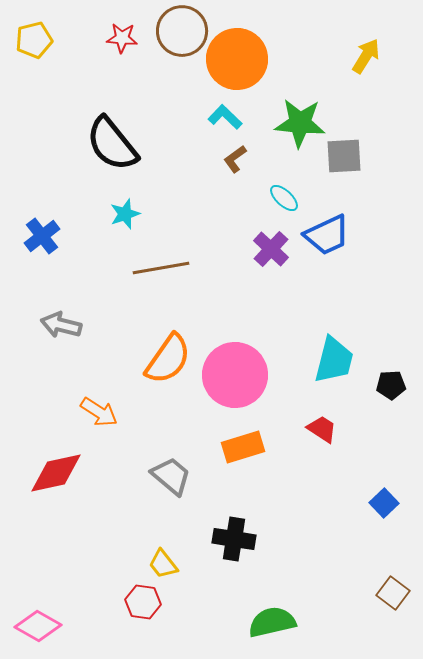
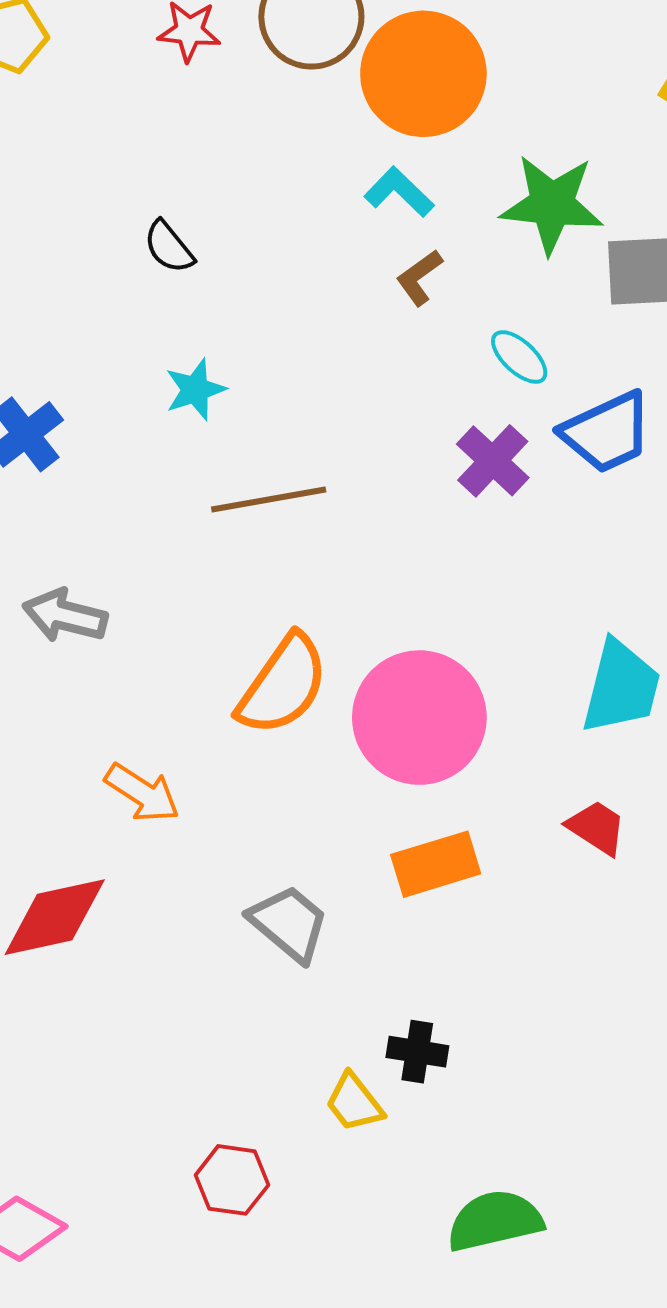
black semicircle: (112, 144) -> (169, 247), size x0.5
black cross: (234, 539) -> (417, 1052), size x0.7
yellow trapezoid: (163, 564) -> (354, 1103), moved

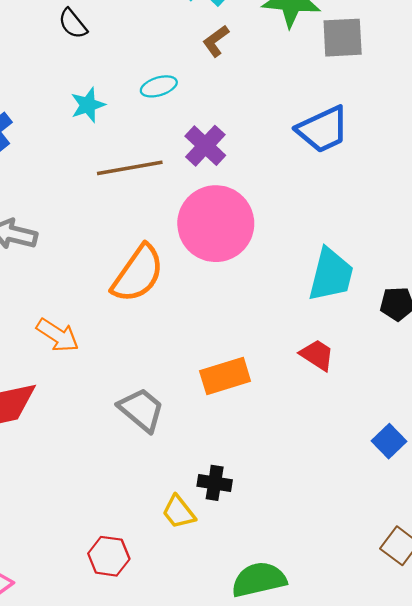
cyan ellipse: (519, 357) -> (159, 86), moved, turned -60
purple cross: (493, 461) -> (205, 146), moved
pink circle: (419, 718) -> (216, 224), moved

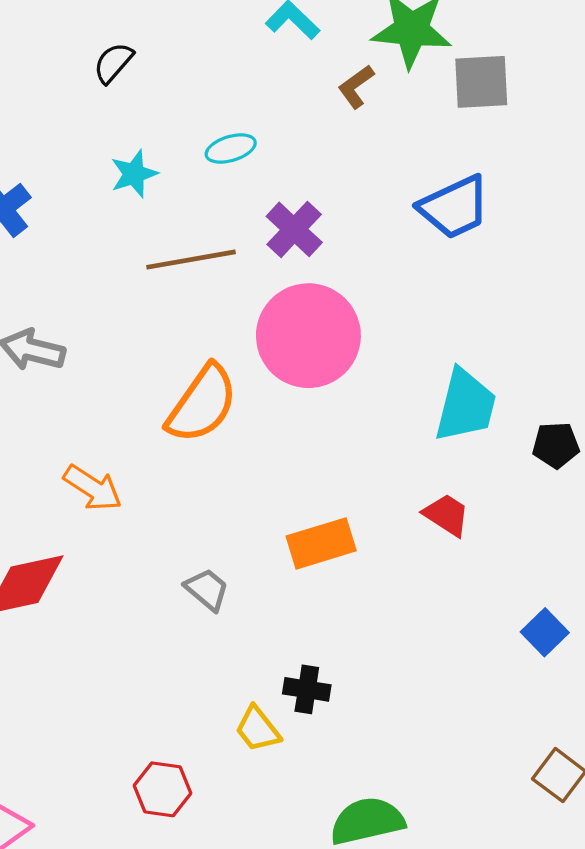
black semicircle: (73, 24) -> (113, 63), turned 80
brown L-shape: (216, 41) -> (356, 87), moved
gray trapezoid: (141, 410) -> (207, 589), size x0.7

